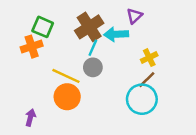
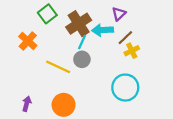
green square: (43, 27) -> (47, 14), moved, turned 30
orange cross: (32, 47) -> (28, 41), turned -30
brown line: (147, 80) -> (125, 38), moved
orange circle: (67, 97) -> (64, 105), moved

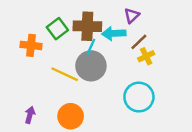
green square: (47, 14) -> (57, 29), moved
brown cross: (79, 24) -> (87, 26), turned 35
orange cross: (28, 41) -> (31, 45), turned -36
gray circle: (82, 59) -> (91, 66), size x1.6

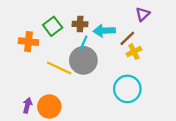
purple triangle: (132, 15) -> (143, 14), moved
brown cross: (87, 26) -> (80, 24), size x0.6
orange circle: (71, 116) -> (49, 107), moved

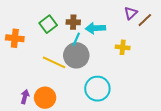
brown line: (127, 38) -> (145, 20), moved
orange cross: (28, 42) -> (15, 38), moved
yellow cross: (134, 52) -> (123, 47), turned 32
cyan circle: (127, 89) -> (97, 89), moved

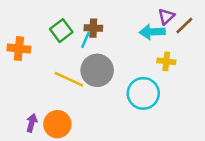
cyan arrow: (95, 28) -> (152, 32), moved
cyan line: (76, 39) -> (86, 40), moved
yellow cross: (123, 47) -> (166, 61), moved
cyan circle: (97, 89) -> (143, 93), moved

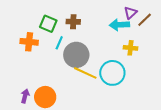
green square: (61, 31) -> (48, 24), turned -30
cyan line: (86, 40) -> (59, 43), moved
orange cross: (19, 49) -> (29, 42), moved
yellow line: (69, 79) -> (85, 73), moved

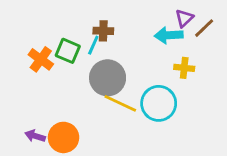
green square: (48, 24) -> (68, 51), moved
orange cross: (29, 42) -> (41, 59), turned 30
cyan line: (59, 43) -> (93, 45), moved
purple arrow: (25, 96) -> (35, 136), turned -88

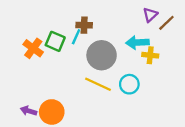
cyan arrow: (169, 35) -> (137, 43), moved
gray circle: (108, 78) -> (102, 55), moved
cyan circle: (159, 103) -> (129, 84), size x0.7

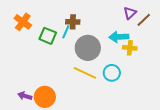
orange cross: (33, 48) -> (23, 22), moved

